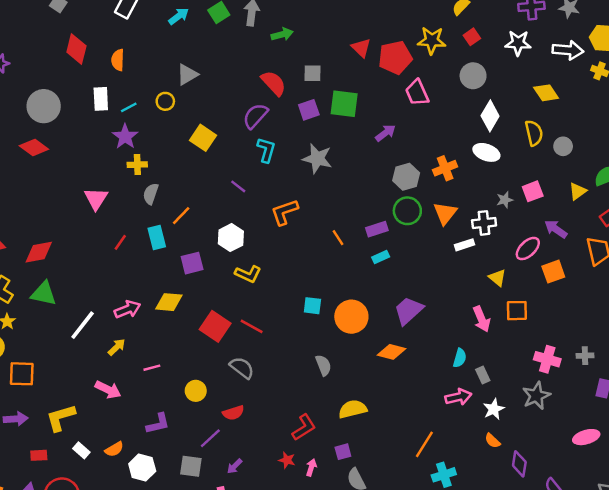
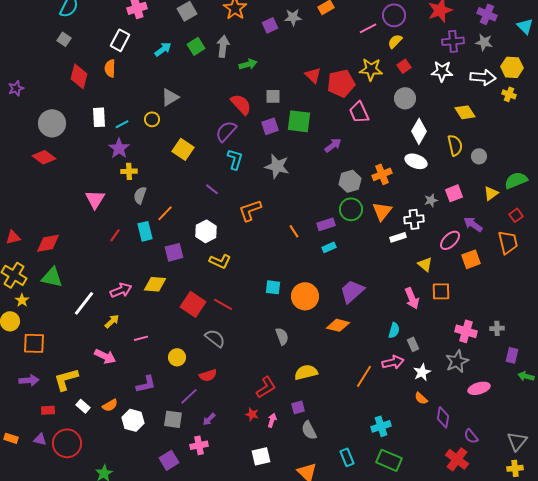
orange semicircle: (118, 60) -> (110, 68), moved
pink ellipse: (586, 437) -> (479, 388), moved
orange line: (424, 444) -> (364, 376), moved

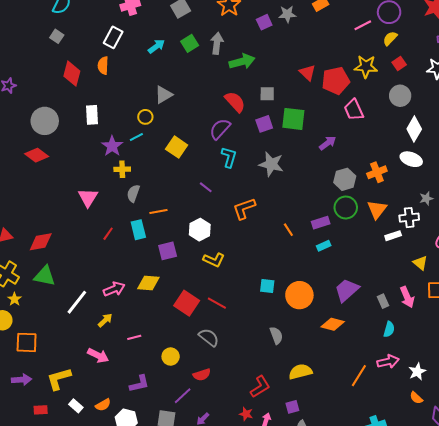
green arrow: (248, 64) -> (242, 62), size x1.4
cyan line: (122, 124) -> (136, 137), moved
orange line: (165, 213) -> (158, 212), turned 36
gray rectangle: (413, 344) -> (383, 301), moved

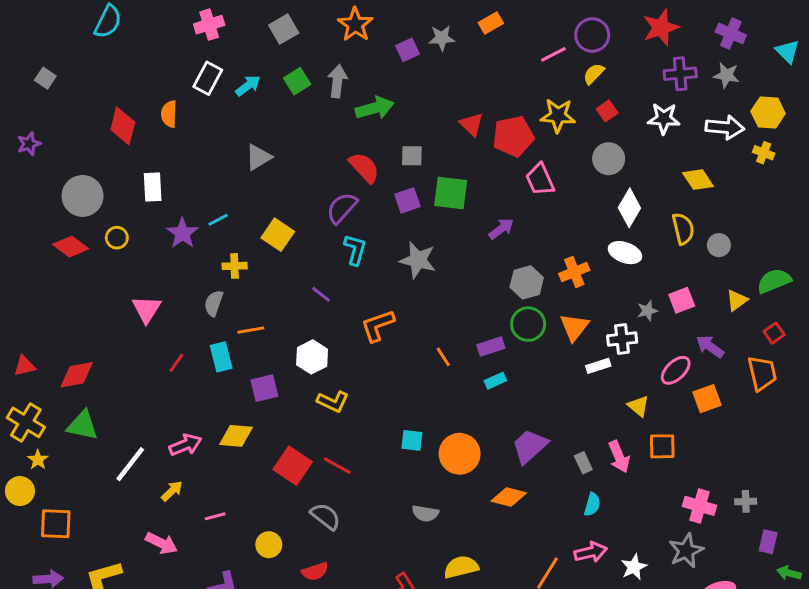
gray square: (57, 36) -> (45, 78), moved
white rectangle: (113, 37) -> (208, 78), moved
yellow circle: (145, 117) -> (117, 238), moved
yellow cross: (122, 169) -> (235, 266), moved
gray semicircle: (276, 335) -> (425, 513), turned 120

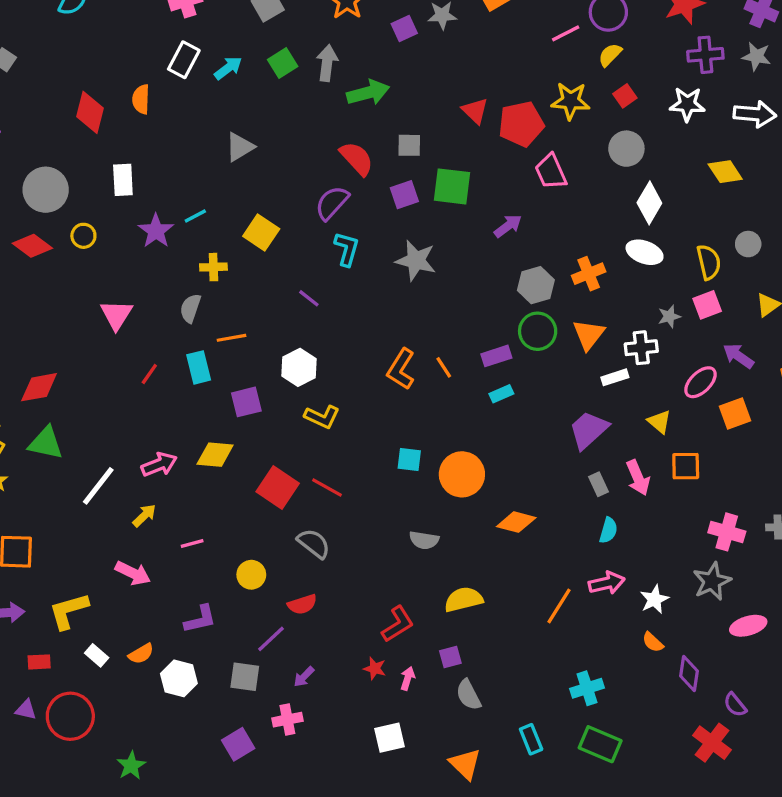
yellow semicircle: (683, 229) -> (709, 262), moved
orange L-shape: (378, 326) -> (401, 369), moved, turned -39
purple trapezoid: (530, 446) -> (589, 430), moved

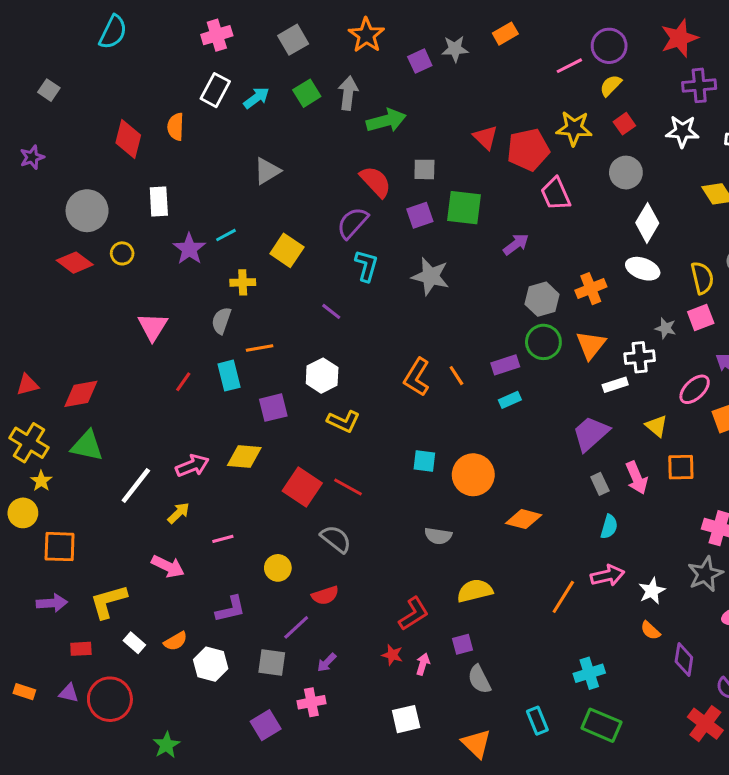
gray star: (669, 316) -> (666, 328), turned 30

